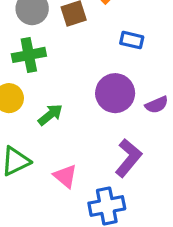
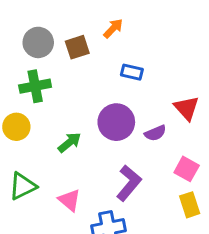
green arrow: (50, 115) -> (69, 142), moved

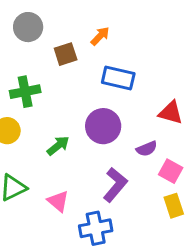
gray circle: (38, 42) -> (28, 27), moved
blue rectangle: (132, 72) -> (118, 78), size x1.5
red triangle: (187, 108) -> (171, 113), turned -32
purple semicircle: (155, 133) -> (147, 149), moved

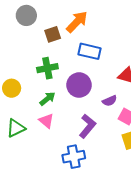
orange arrow: (100, 36) -> (77, 22), size x1.6
green cross: (25, 92) -> (47, 68), moved
pink triangle: (58, 201) -> (46, 121), moved

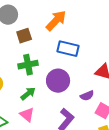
brown square: (53, 34) -> (24, 36), moved

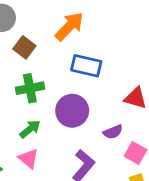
brown square: (24, 36) -> (24, 47), turned -35

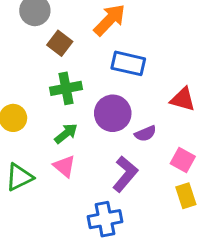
purple semicircle: (113, 132) -> (145, 134), moved

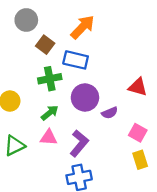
blue rectangle: (128, 63) -> (76, 60), moved
pink triangle: (64, 166) -> (49, 137), turned -36
purple L-shape: (125, 174) -> (79, 143), moved

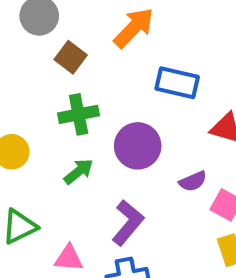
blue rectangle: (76, 60) -> (177, 83), moved
purple semicircle: (110, 113) -> (193, 181), moved
pink triangle: (49, 137) -> (69, 258), moved

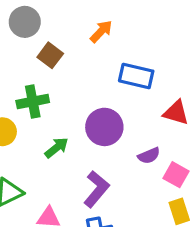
orange arrow: (134, 28) -> (101, 31), size x0.7
green cross: (79, 114) -> (33, 101), moved

